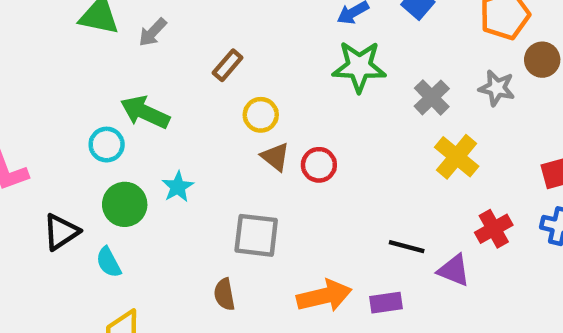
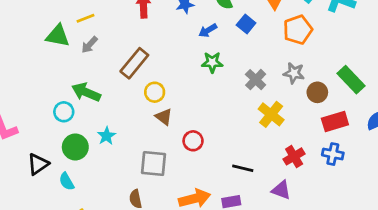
brown circle: (542, 60) -> (317, 92), moved
brown rectangle: (228, 65) -> (134, 63), size x1.6
green star: (359, 67) -> (212, 62), size x0.7
red circle: (319, 165) -> (193, 141), moved
purple triangle: (454, 270) -> (281, 190), moved

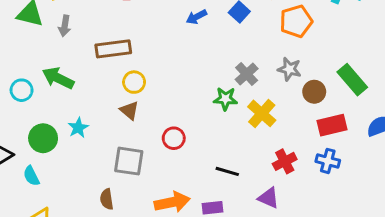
gray arrow: (89, 45) -> (65, 26), turned -36
green star: (212, 62) -> (225, 99), moved
brown rectangle: (134, 63) -> (113, 49), turned 40
cyan circle: (64, 112) -> (22, 90), moved
brown triangle: (164, 117) -> (129, 111), moved

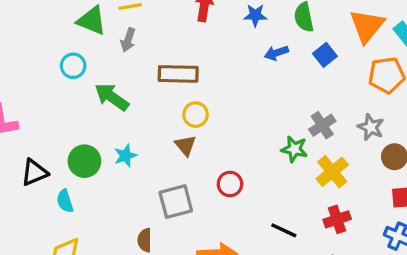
cyan circle: (22, 90) -> (73, 66), moved
gray square: (129, 161) -> (176, 202), turned -32
red cross: (285, 161) -> (337, 219), moved

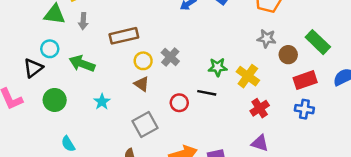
gray cross: (322, 125) -> (170, 57), moved
green circle: (84, 161) -> (55, 100), moved
black triangle: (34, 172) -> (33, 68), moved
black line: (284, 230) -> (207, 93), moved

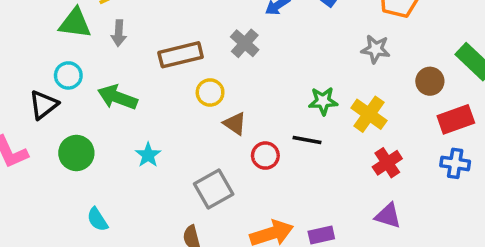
gray star: (267, 38) -> (376, 49), moved
gray cross: (170, 57) -> (245, 43), moved
brown triangle: (142, 84) -> (235, 124), moved

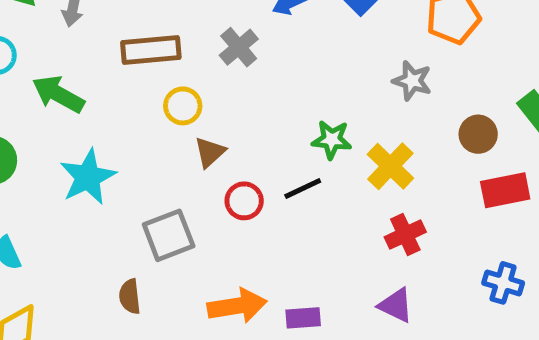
brown triangle: (235, 124) -> (210, 152), turned 35
black line: (307, 140) -> (303, 188), turned -44
cyan star: (148, 155) -> (88, 177), size x1.6
blue cross: (455, 163) -> (503, 283), moved

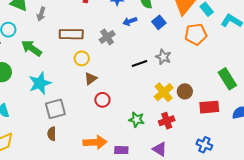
gray star: (412, 81) -> (163, 57), moved
brown circle: (478, 134) -> (185, 91), moved
green star: (332, 140) -> (137, 120), moved
black line: (303, 188) -> (139, 64), moved
gray square: (169, 235) -> (55, 109), moved

